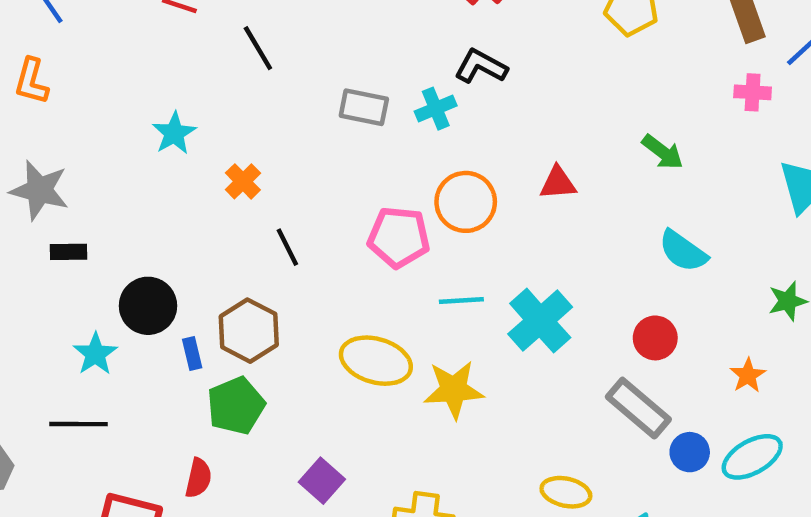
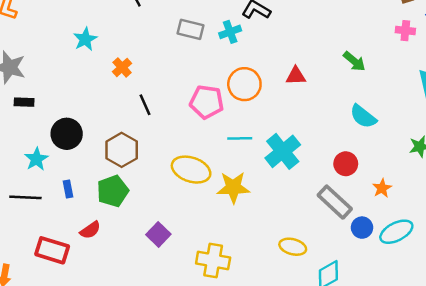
blue rectangle: (192, 354) -> (68, 189), moved
orange star: (748, 375) -> (382, 188), moved
red semicircle: (198, 478) -> (90, 230), turned 40

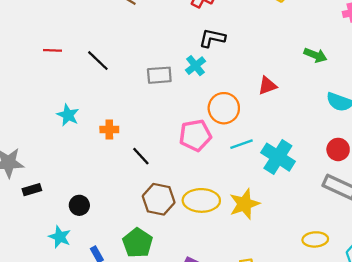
orange cross: (122, 67) -> (109, 129), turned -30
black circle: (67, 134) -> (79, 205), size x0.7
cyan line: (240, 138) -> (242, 144), moved
brown hexagon: (122, 150) -> (159, 199), moved

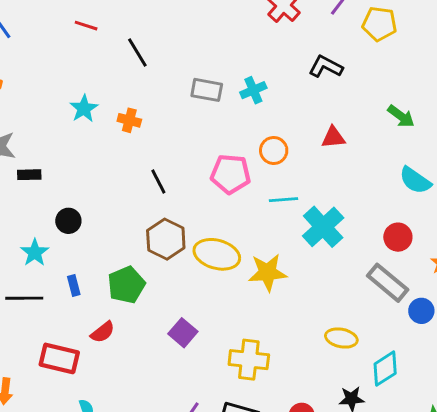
black L-shape: (212, 38) -> (326, 67), moved
orange circle: (224, 108) -> (274, 150), size x0.7
orange cross: (109, 129) -> (129, 120), moved
black rectangle: (32, 190) -> (29, 175), moved

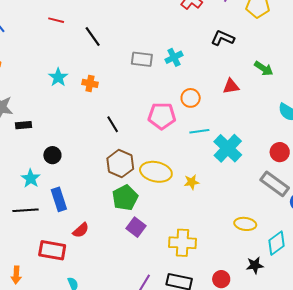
green arrow: (401, 116) -> (264, 68), moved
yellow star: (268, 272) -> (192, 182), size x0.6
green pentagon: (126, 285) -> (125, 198), moved
blue rectangle: (74, 286) -> (59, 199), size x1.6

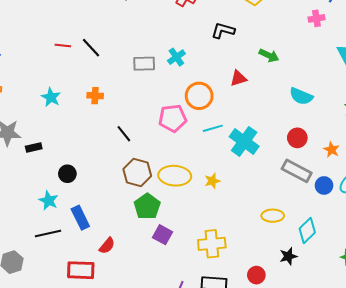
red line: (56, 20) -> (63, 46), moved
cyan star: (58, 77) -> (51, 97), moved
orange circle: (191, 98) -> (199, 96), size x1.4

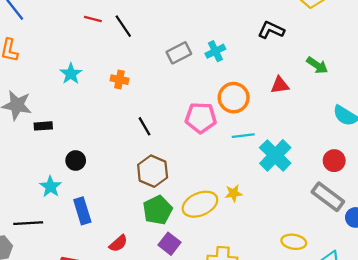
gray rectangle: (144, 64) -> (179, 53), turned -35
yellow ellipse: (175, 176) -> (200, 204), moved, turned -36
black line: (48, 233) -> (28, 223), moved
red semicircle: (107, 246) -> (118, 243), moved

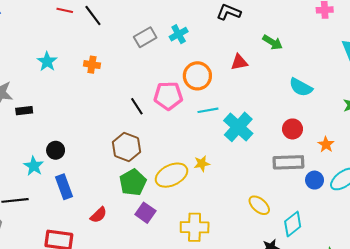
black line: (145, 126) -> (137, 106), moved
black circle: (76, 161) -> (56, 150), moved
gray rectangle: (328, 197) -> (288, 162), turned -36
yellow ellipse: (294, 242) -> (259, 205), turned 35

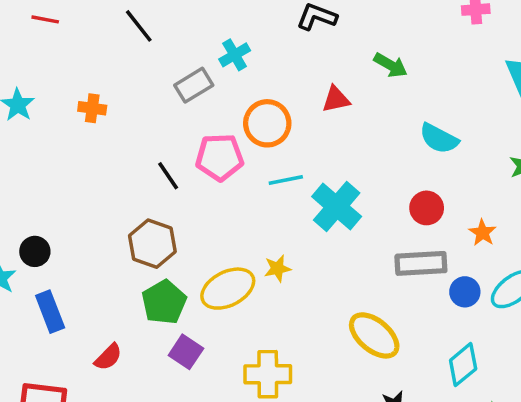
black line: (93, 16) -> (139, 26), moved
gray rectangle: (145, 37) -> (194, 85), moved
yellow ellipse: (259, 205) -> (374, 335), size x1.4
cyan diamond: (293, 224) -> (463, 365), moved

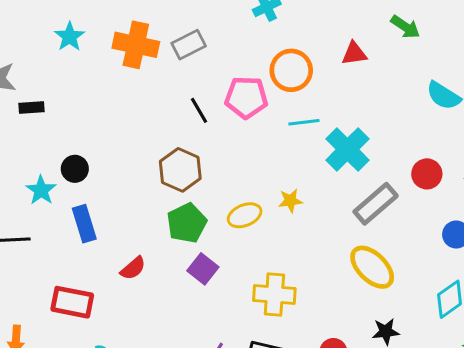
gray rectangle: (194, 85) -> (189, 45), moved
orange cross: (92, 108) -> (136, 45), size x1.8
red circle: (427, 208) -> (427, 174), moved
gray rectangle: (421, 263) -> (376, 204), moved, turned -42
yellow ellipse: (228, 289) -> (245, 215), size x0.7

